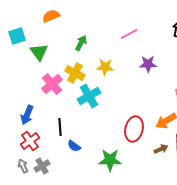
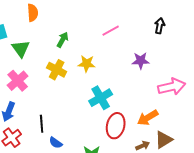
orange semicircle: (51, 16) -> (33, 13), turned 108
purple star: (148, 64) -> (141, 61), moved
pink cross: (52, 84) -> (18, 81), moved
cyan cross: (89, 96) -> (101, 98), moved

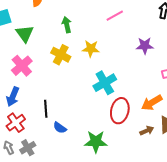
green arrow: (63, 40) -> (67, 25), turned -42

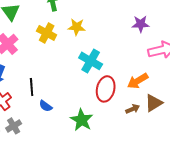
purple star: (145, 46) -> (141, 24), moved
cyan cross: (105, 83) -> (91, 61), turned -30
green star: (96, 142) -> (82, 120), turned 30

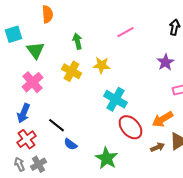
purple star: (141, 24) -> (166, 62), turned -30
black line: (32, 87) -> (56, 125), turned -48
red ellipse: (106, 89) -> (130, 127), turned -55

